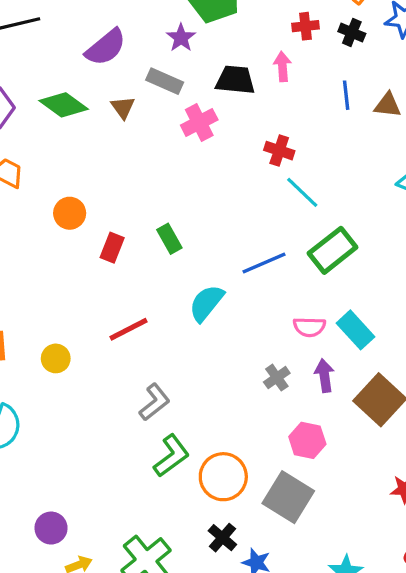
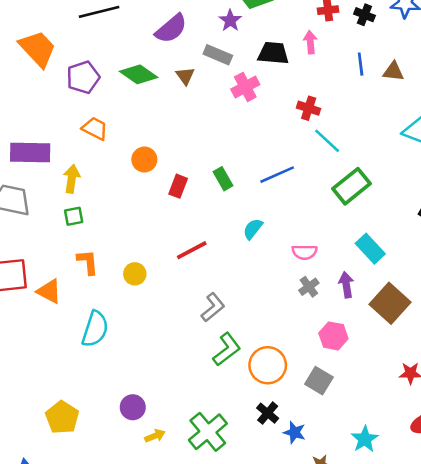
blue line: (264, 263) -> (277, 175), moved
cyan semicircle: (206, 303) -> (253, 229), size x0.7
pink semicircle: (309, 327) -> (304, 252), moved
gray square: (288, 497) -> (319, 381), size x0.7

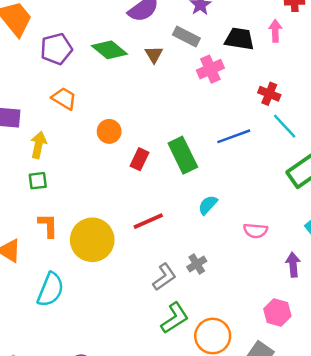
blue line: (277, 175) -> (234, 136), moved
green rectangle: (223, 179) -> (183, 155), size x1.6
yellow circle: (135, 274) -> (92, 240), size x2.0
gray cross: (309, 287) -> (197, 264), moved

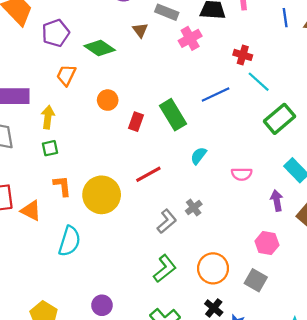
green diamond: (109, 50) -> (100, 48), moved
orange trapezoid: (64, 98) -> (66, 75), turned -90
green L-shape: (175, 318) -> (165, 269), moved

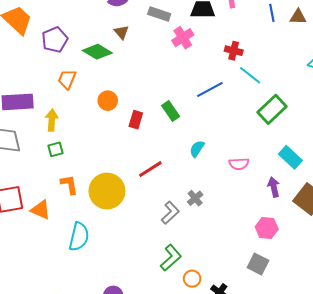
brown triangle: (140, 30) -> (122, 32), moved
green rectangle: (173, 115) -> (171, 111), size x0.7
orange circle: (213, 268) -> (192, 279), moved, size x0.6

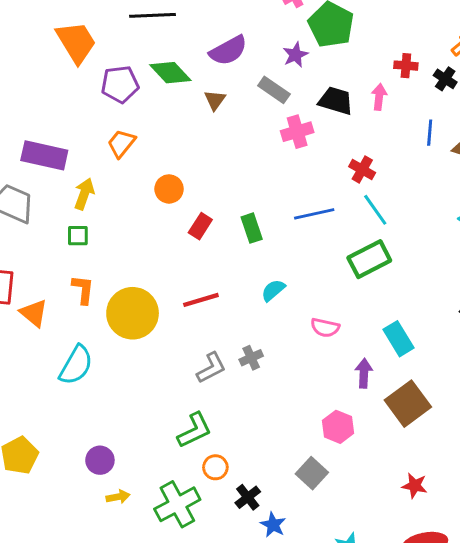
green diamond: (97, 52) -> (170, 73), moved
green rectangle: (272, 109) -> (369, 259), moved

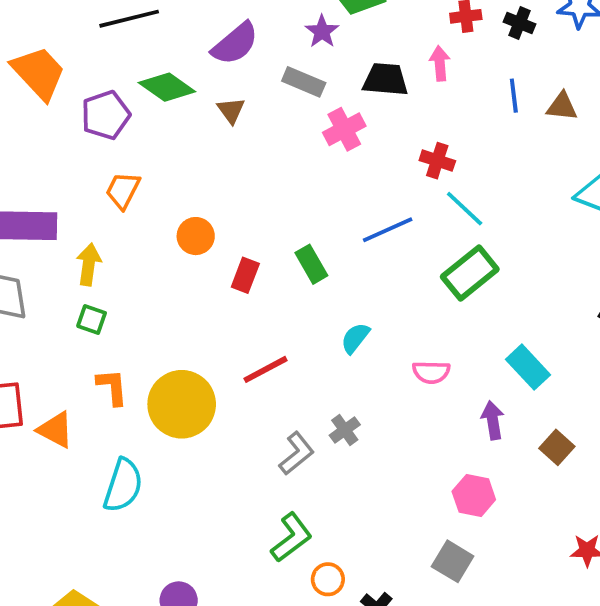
green square: (78, 236) -> (92, 319), turned 30
brown square: (408, 404) -> (557, 447), size x0.6

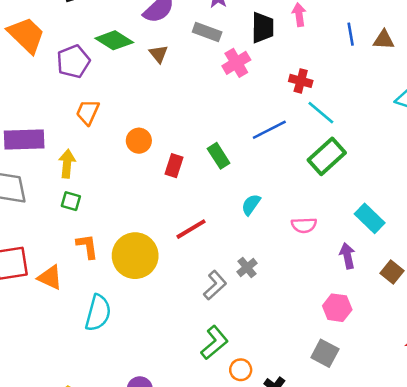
black trapezoid: (385, 80) -> (263, 28), turned 88

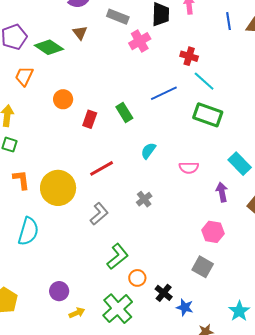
green diamond: (114, 40) -> (49, 47), moved
green rectangle: (327, 156) -> (208, 115), turned 60
gray L-shape: (215, 285) -> (99, 214), moved

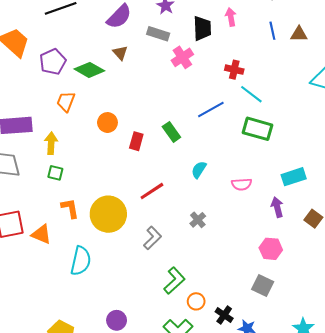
cyan rectangle: (240, 164) -> (294, 177), turned -60

